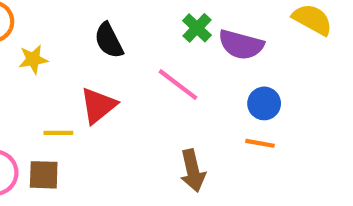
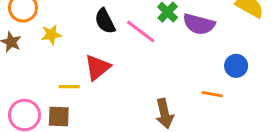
pink line: (178, 85) -> (141, 32), moved
blue circle: (264, 103) -> (236, 66), moved

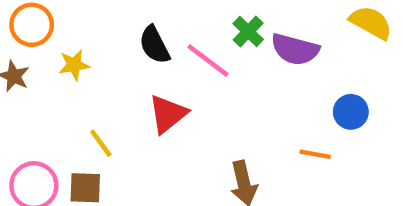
red triangle: (97, 67) -> (168, 114), moved
yellow line: (69, 87) -> (101, 143), turned 54

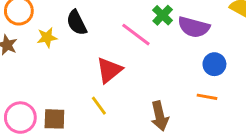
black semicircle: (154, 45) -> (77, 23), moved
blue circle: (351, 112) -> (214, 64), moved
yellow line: (101, 143) -> (99, 106), moved

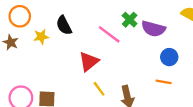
yellow line: (99, 106) -> (99, 89), moved

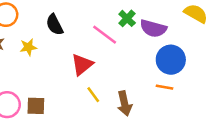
yellow star: (41, 37) -> (28, 47), moved
blue circle: (169, 57) -> (171, 60), size x1.5

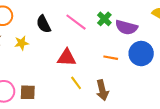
pink line: (105, 35) -> (76, 22), moved
red triangle: (82, 65) -> (67, 58), turned 42
orange line: (165, 87) -> (111, 58), moved

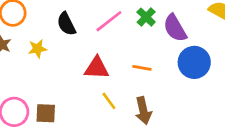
pink line: (76, 22) -> (109, 21), turned -75
purple semicircle: (126, 27) -> (175, 28), turned 45
orange line: (111, 58) -> (142, 68), moved

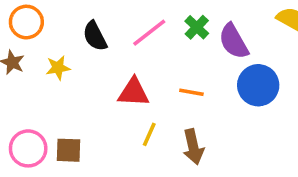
yellow line: (109, 101) -> (149, 134), turned 60

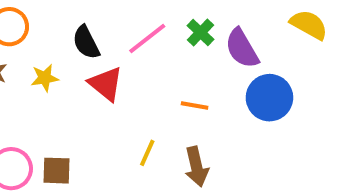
red triangle: (133, 92) -> (106, 84), moved, turned 36

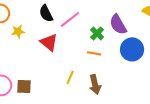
green cross: (200, 33) -> (97, 33), moved
black semicircle: (86, 42) -> (46, 13), moved
yellow star: (45, 78) -> (18, 31), moved

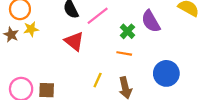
yellow star: (18, 31) -> (31, 29), moved
blue circle: (132, 49) -> (166, 73), moved

